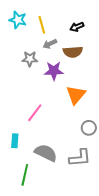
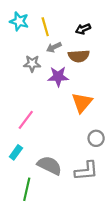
pink line: (35, 113) -> (26, 120), moved
cyan rectangle: (15, 141) -> (16, 152), turned 32

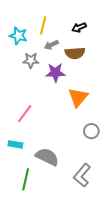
cyan star: (19, 21) -> (18, 36), moved
yellow line: (45, 27) -> (43, 25), turned 30
cyan rectangle: (16, 152) -> (15, 144), turned 64
gray L-shape: (86, 171) -> (82, 175), moved, turned 135

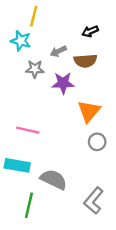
yellow line: (43, 25) -> (34, 16), moved
pink line: (25, 114) -> (28, 130), turned 66
gray circle: (91, 131) -> (97, 142), moved
cyan rectangle: (15, 144) -> (17, 165), size x1.5

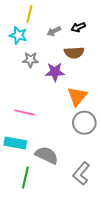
gray arrow: (58, 51) -> (54, 31), moved
gray circle: (97, 142) -> (84, 123), size x1.5

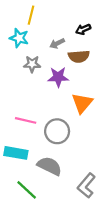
gray arrow: (54, 31) -> (57, 43), moved
gray circle: (84, 123) -> (57, 131), moved
green line: (25, 178) -> (27, 190), turned -60

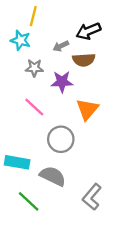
black arrow: (83, 29) -> (88, 31), size x1.5
pink line: (26, 120) -> (34, 107), moved, turned 30

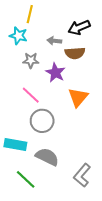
gray arrow: (61, 46) -> (54, 41), turned 32
purple star: (62, 82) -> (55, 73), turned 30
gray circle: (61, 139) -> (42, 121), moved

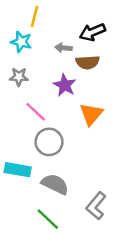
gray star: (31, 60) -> (19, 77), moved
green line: (26, 179) -> (48, 219), moved

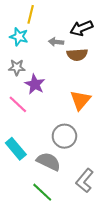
purple star: (65, 85) -> (35, 84), moved
pink line: (36, 112) -> (18, 104), moved
gray circle: (49, 142) -> (64, 136), moved
cyan rectangle: (18, 170) -> (16, 149), turned 40

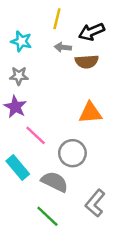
yellow line: (31, 14) -> (57, 19), moved
purple star: (35, 84) -> (15, 107), moved
orange triangle: (80, 100) -> (90, 113), turned 45
pink line: (18, 104) -> (36, 135), moved

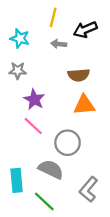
brown semicircle: (87, 62) -> (79, 75), moved
purple star: (15, 107) -> (34, 99), moved
cyan rectangle: (18, 167) -> (17, 180), moved, turned 35

